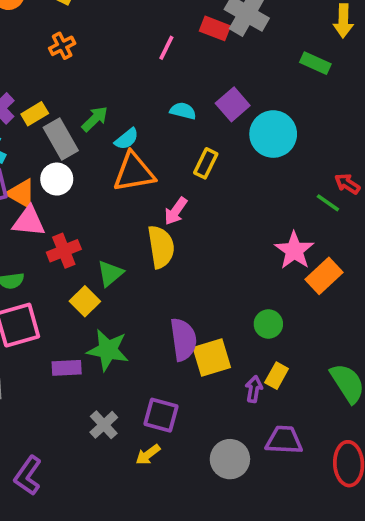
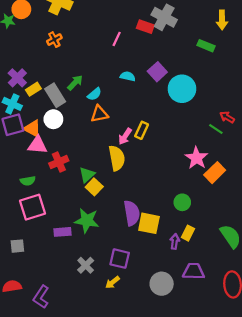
yellow rectangle: (35, 114) -> (33, 89), moved
yellow rectangle: (206, 163) -> (142, 130), moved
orange triangle: (134, 172) -> (99, 114), size x0.7
yellow square: (85, 301) -> (94, 187), moved
yellow square: (212, 357) -> (149, 223), turned 30

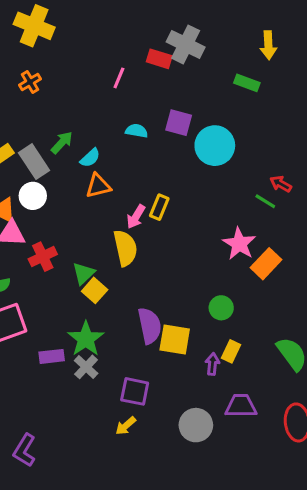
purple square: (157, 72) -> (179, 123), turned -30
green star: (87, 221) -> (86, 339), turned 30
gray cross: (86, 265) -> (86, 367), moved

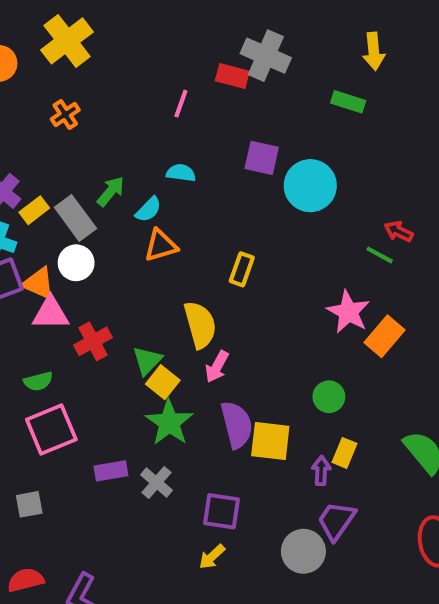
yellow cross: (34, 26) -> (67, 41), turned 33
cyan semicircle: (137, 131) -> (181, 173), moved
pink arrow: (136, 217) -> (217, 367), moved
green star: (86, 339) -> (169, 423), moved
purple trapezoid: (241, 406) -> (336, 521), moved, turned -52

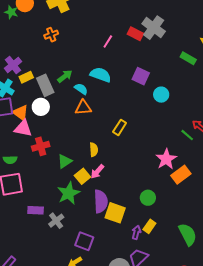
cyan semicircle: (181, 173) -> (101, 75), size x1.5
cyan circle: (310, 186) -> (161, 95), size x0.6
cyan semicircle: (148, 210) -> (81, 89), turned -112
yellow semicircle: (200, 325) -> (94, 150), size x0.6
yellow square: (163, 382) -> (82, 176), moved

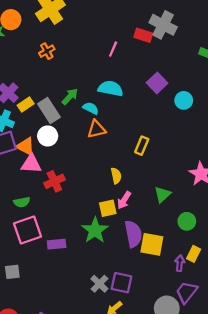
purple square: (141, 76) -> (157, 83), turned 30
green triangle: (65, 161) -> (162, 194), moved
yellow square: (82, 176) -> (108, 208), turned 35
purple rectangle: (36, 210) -> (57, 244), moved
gray cross: (56, 221) -> (99, 284), moved

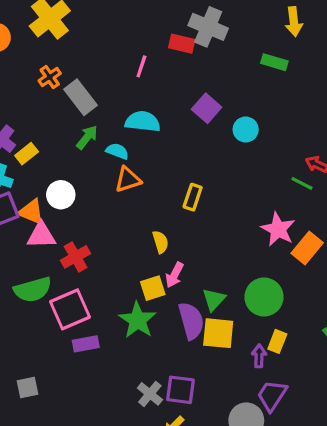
gray rectangle: (49, 110) -> (81, 97), moved
green triangle: (162, 194) -> (214, 299), moved
green semicircle: (22, 202) -> (33, 290), size x1.6
green circle: (187, 221) -> (264, 297), size x1.5
pink square: (28, 230) -> (70, 309), moved

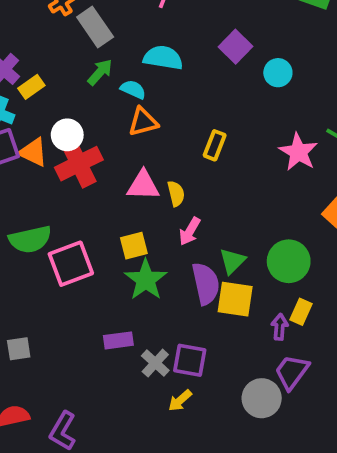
pink star: (278, 229) -> (298, 152), moved
pink triangle: (41, 235) -> (143, 185), moved
red cross: (76, 257) -> (79, 164), moved, size x1.4
yellow square: (153, 288) -> (134, 246), moved
purple rectangle: (86, 344) -> (118, 340), moved

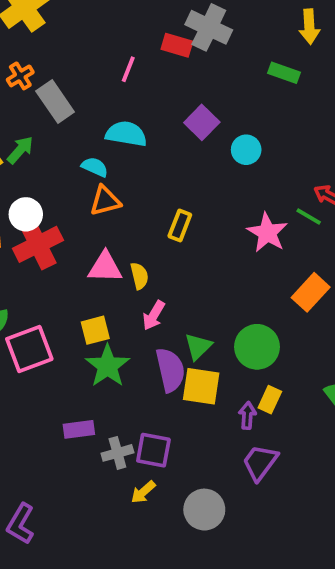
green arrow: (100, 72) -> (20, 150), moved
gray cross: (155, 363) -> (117, 453), turned 32
gray circle: (262, 398) -> (204, 510), moved

